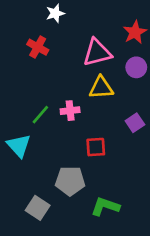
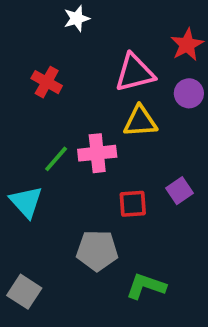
red cross: (38, 47) -> (47, 82), moved
pink cross: (70, 111) -> (97, 153), size x1.4
purple square: (135, 123) -> (180, 191), moved
gray square: (38, 208) -> (24, 292), moved

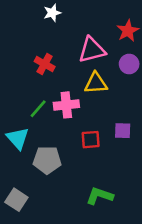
red cross: (47, 82) -> (45, 64), moved
purple square: (180, 191) -> (123, 131), turned 36
gray pentagon: (97, 251) -> (47, 160), moved

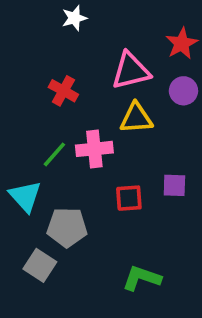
gray square: (16, 200) -> (40, 265), moved

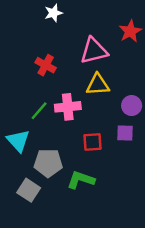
purple circle: (183, 91) -> (132, 106), moved
green L-shape: (142, 278) -> (81, 180), moved

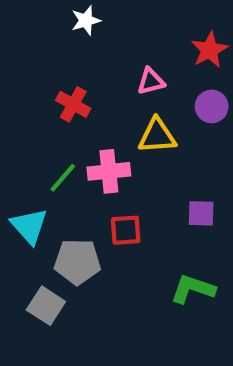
pink triangle: (94, 51) -> (151, 81), size x0.6
purple circle: (132, 106) -> (212, 106), moved
red square: (93, 142) -> (126, 230), moved
green L-shape: (81, 180) -> (193, 289), moved

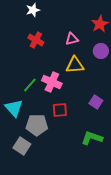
white star: (86, 21) -> (33, 10), moved
red cross: (73, 104) -> (36, 40), moved
pink cross: (109, 171) -> (52, 82), turned 30
purple square: (201, 213) -> (96, 102), turned 32

